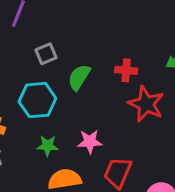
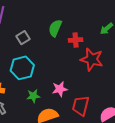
green semicircle: (79, 77) -> (55, 28), moved

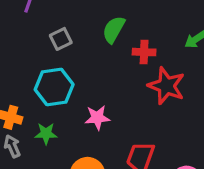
pink star: (60, 89) -> (97, 118), moved
green star: (33, 96) -> (46, 133), moved

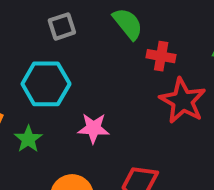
green semicircle: (114, 30) -> (128, 24), turned 104
green star: (46, 133) -> (28, 139), turned 30

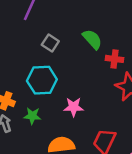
gray square: (62, 26) -> (50, 43), turned -36
green star: (28, 139) -> (32, 116), turned -30

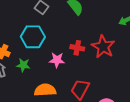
red cross: (114, 59) -> (77, 48), moved

